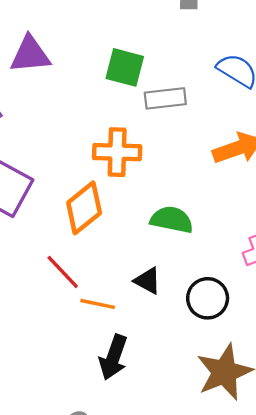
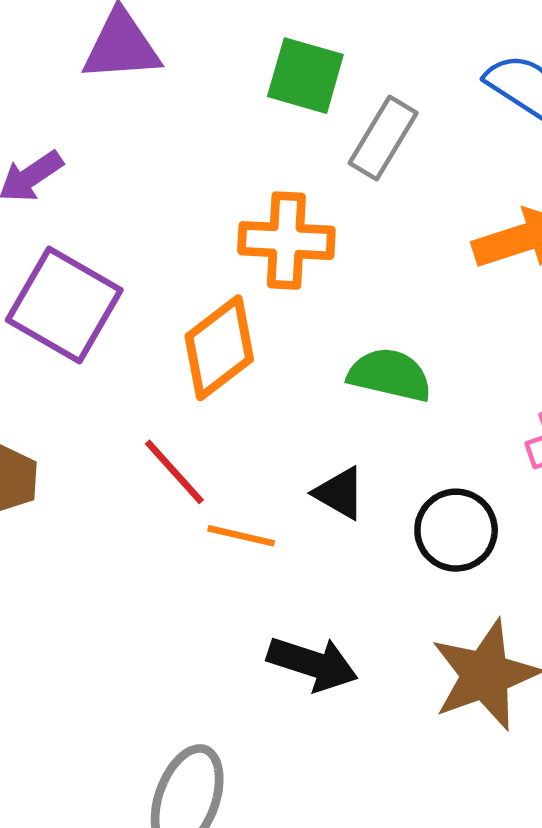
gray rectangle: (165, 98) -> (383, 138), turned -54
black arrow: (113, 357) -> (313, 664), moved, turned -93

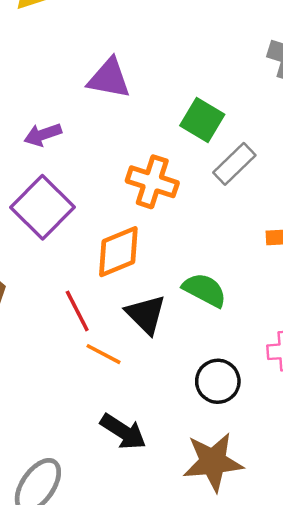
orange cross: (286, 241) -> (152, 182), moved
black triangle: (340, 493) -> (146, 314), moved, size x1.4

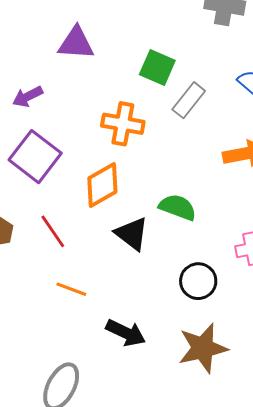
red line: (77, 311) -> (53, 231), moved
orange line: (104, 354) -> (71, 289), moved

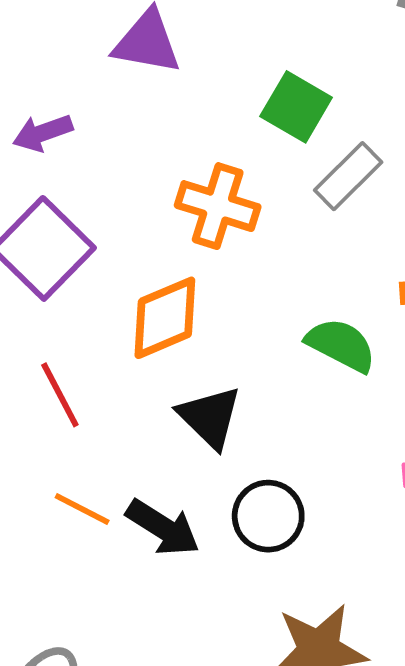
green semicircle: (178, 207) -> (341, 345), moved
black circle: (198, 281) -> (268, 516), moved
black arrow: (126, 333) -> (163, 528), moved

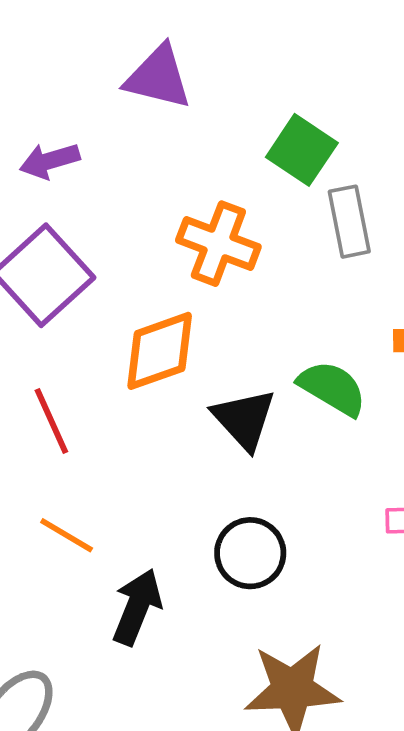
gray rectangle: (348, 176) -> (349, 222), turned -60
black triangle: (210, 417) -> (244, 419), moved
black arrow: (163, 528) -> (137, 607), moved, turned -104

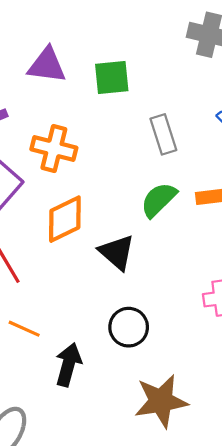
green square: (302, 150) -> (112, 78), moved, turned -33
orange cross: (218, 244) -> (54, 148), moved
green semicircle: (332, 388) -> (159, 200), moved, turned -69

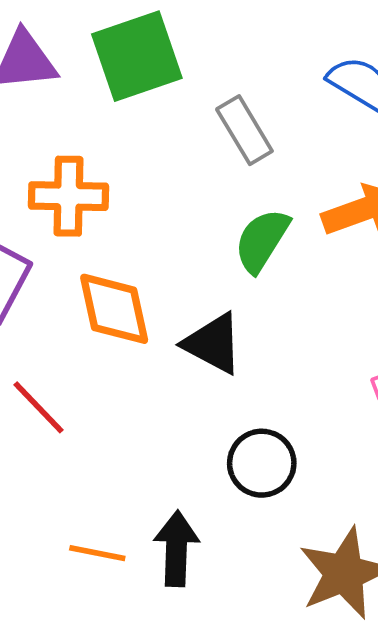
green square: (112, 78) -> (137, 56), size x1.4
orange diamond: (65, 219) -> (114, 309), turned -63
orange line: (24, 329) -> (97, 553), moved

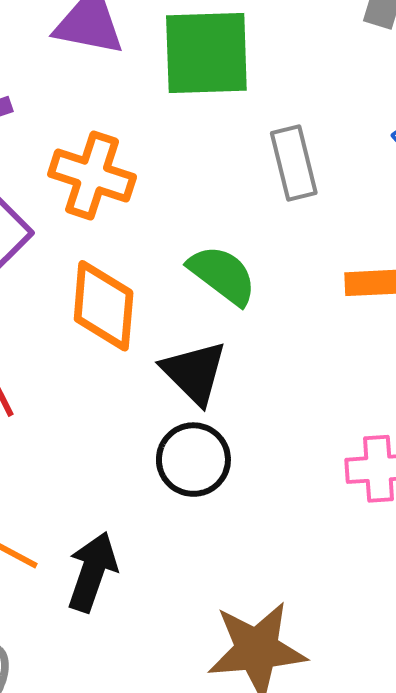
green semicircle: (262, 240) -> (222, 275), moved, turned 78
black circle: (262, 463) -> (193, 460), moved

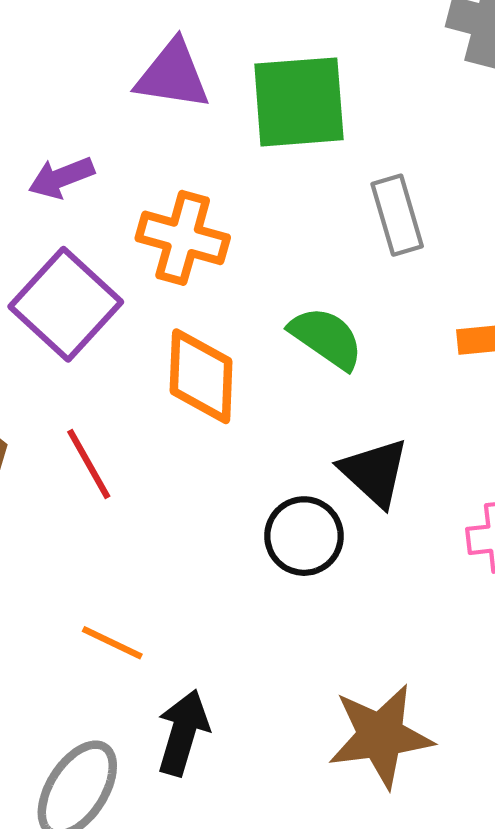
black triangle: (194, 373) -> (374, 472), moved
black arrow: (92, 572) -> (183, 733), moved

